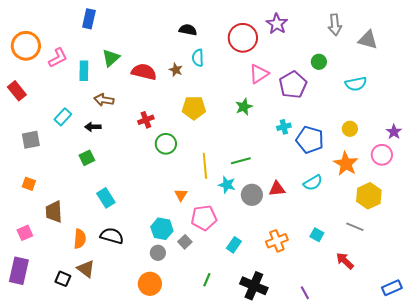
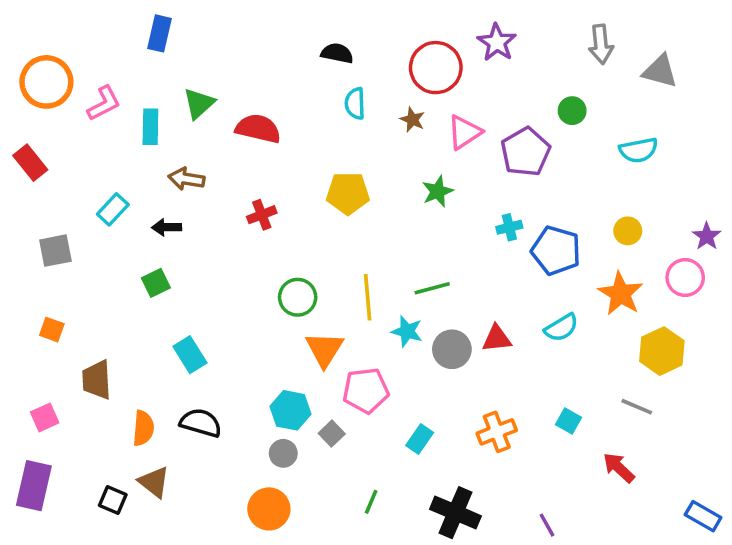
brown star: (176, 70) -> (412, 120), moved
green circle: (166, 144) -> (298, 297), moved
orange triangle: (181, 195) -> (325, 349), size x1.6
blue rectangle: (392, 288) -> (703, 516), turned 54

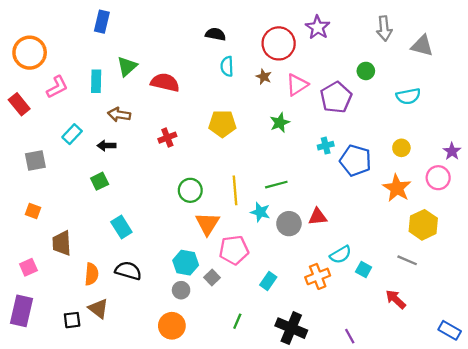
pink L-shape: (104, 103) -> (57, 87), moved
cyan semicircle: (561, 328) -> (341, 255), moved
black square: (113, 500) -> (72, 320), turned -30

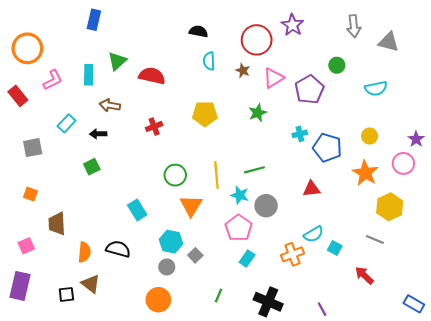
red triangle: (318, 217) -> (311, 189), moved
cyan rectangle: (121, 227) -> (137, 210), moved
pink pentagon: (234, 250) -> (239, 228), moved, turned -30

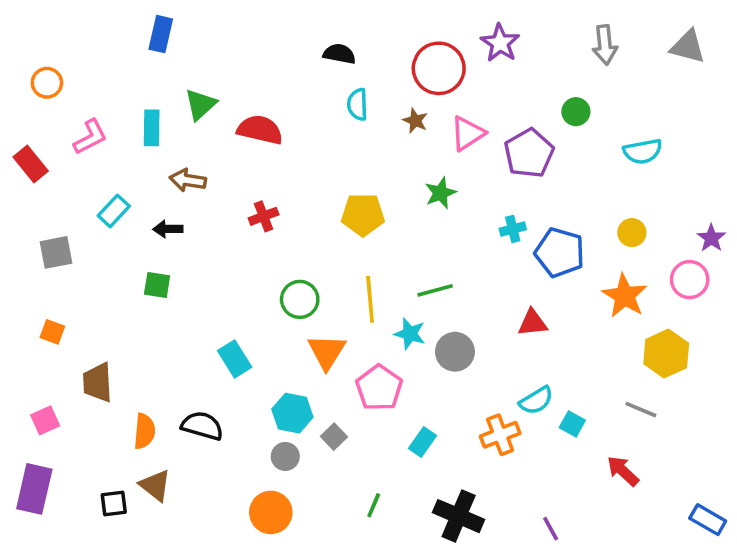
gray triangle: (389, 42) -> (688, 47), moved
orange circle: (27, 48) -> (47, 83), size x0.6
yellow pentagon: (205, 114) -> (363, 215), moved
green square: (92, 167) -> (157, 285), turned 35
pink pentagon: (239, 228) -> (379, 388), moved

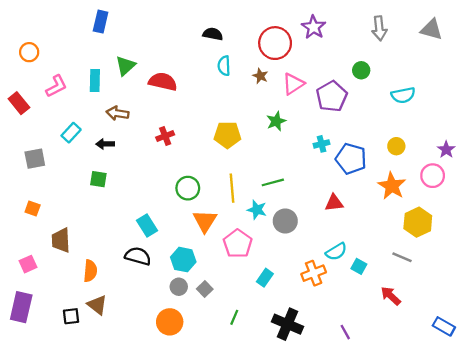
black semicircle: (202, 426) -> (138, 256), moved
gray square: (334, 437) -> (205, 289), moved

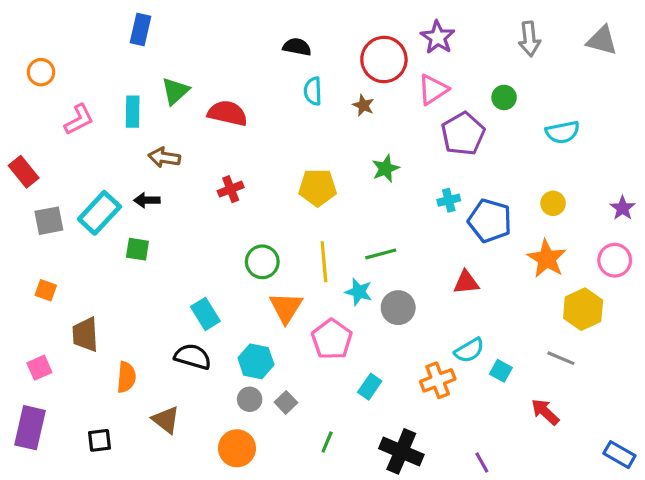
pink triangle: (293, 84) -> (433, 90), moved
red rectangle: (19, 103) -> (24, 172), moved
cyan rectangle: (71, 133) -> (99, 213), moved, size x1.5
pink circle: (433, 176) -> (615, 260), moved
brown triangle: (97, 305) -> (166, 420), moved

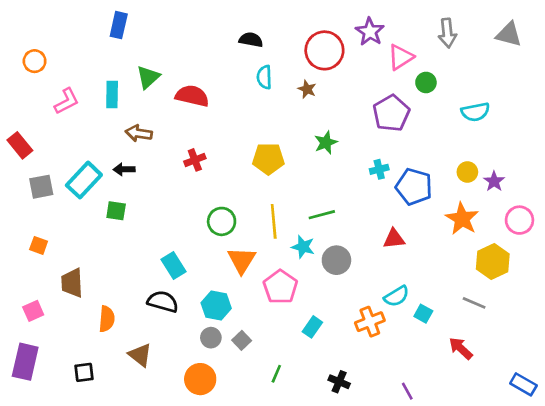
pink triangle: (433, 90) -> (401, 57), moved
purple star: (623, 208) -> (494, 181), moved
black cross: (401, 451) -> (339, 382), size x0.6

